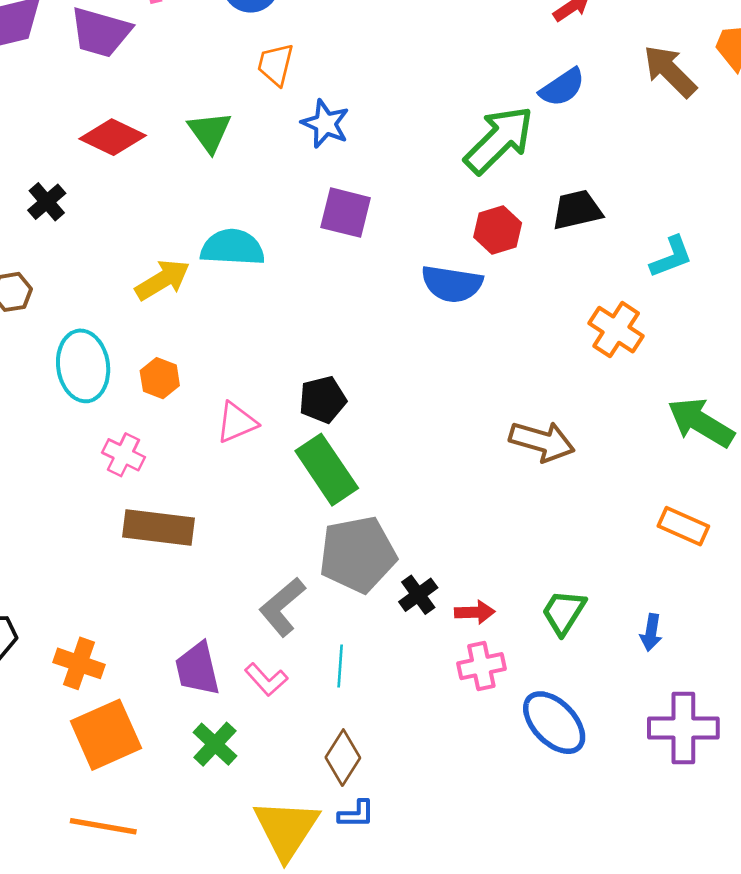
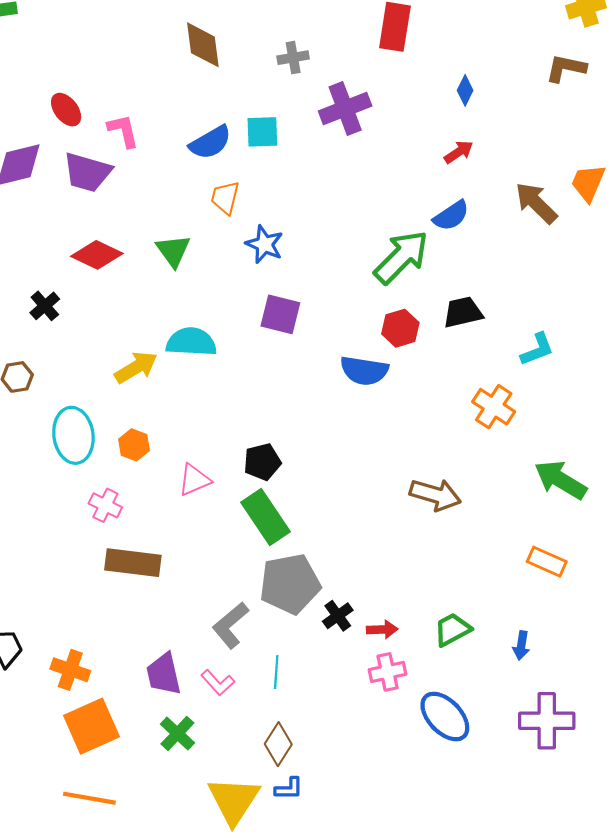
green trapezoid: (564, 612) -> (452, 630), turned 30

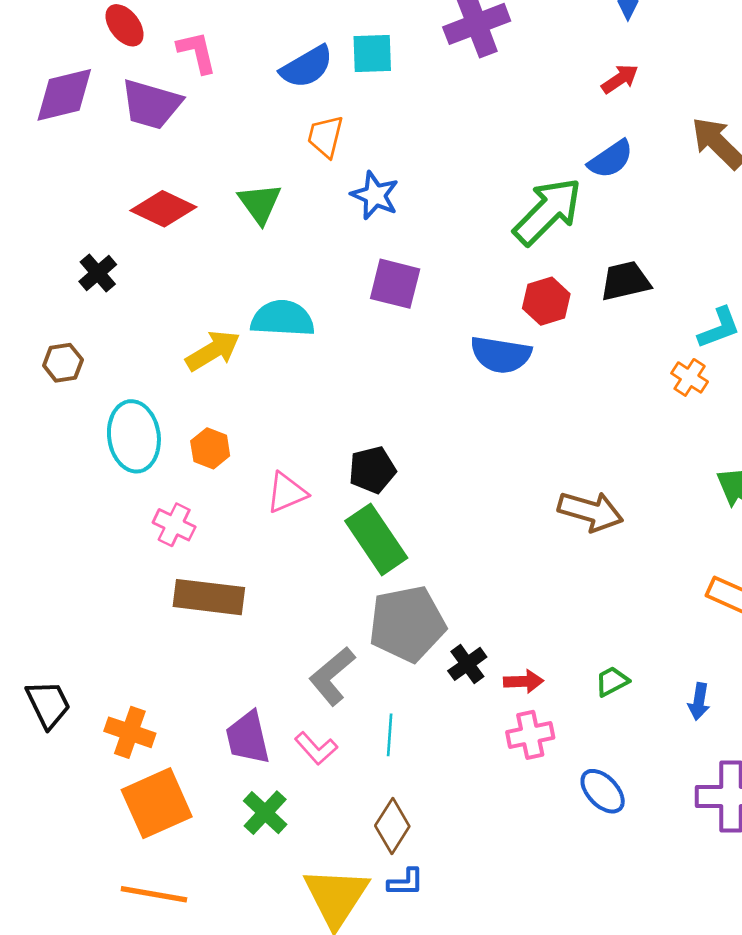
orange cross: (494, 407) -> (690, 377), moved, size x0.7
green trapezoid: (452, 630) -> (612, 681), size x0.7
blue ellipse: (445, 717) -> (603, 791), size x0.7

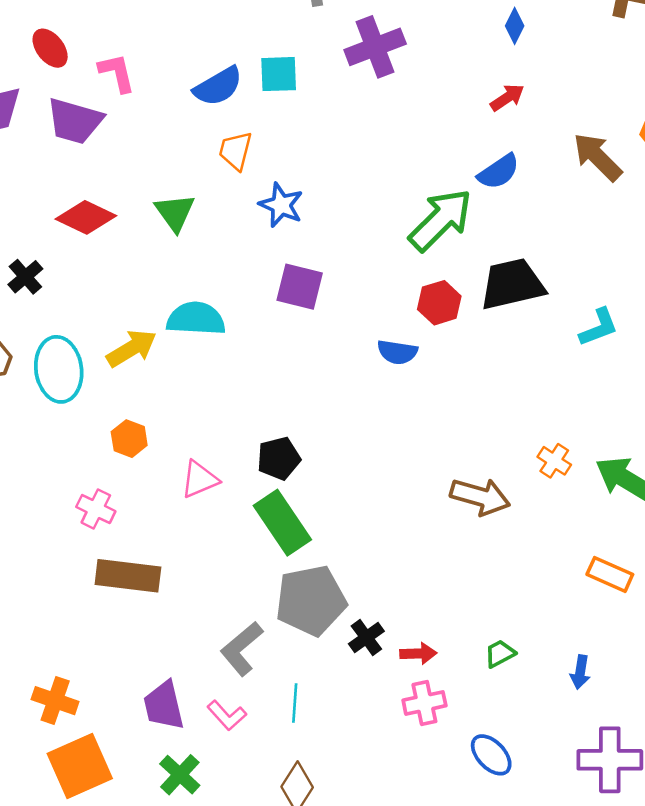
black trapezoid: (625, 281) -> (512, 284), size x1.4
blue semicircle: (501, 355) -> (397, 352), size x0.7
orange cross: (690, 377) -> (554, 461), moved
cyan ellipse: (134, 436) -> (59, 369), moved

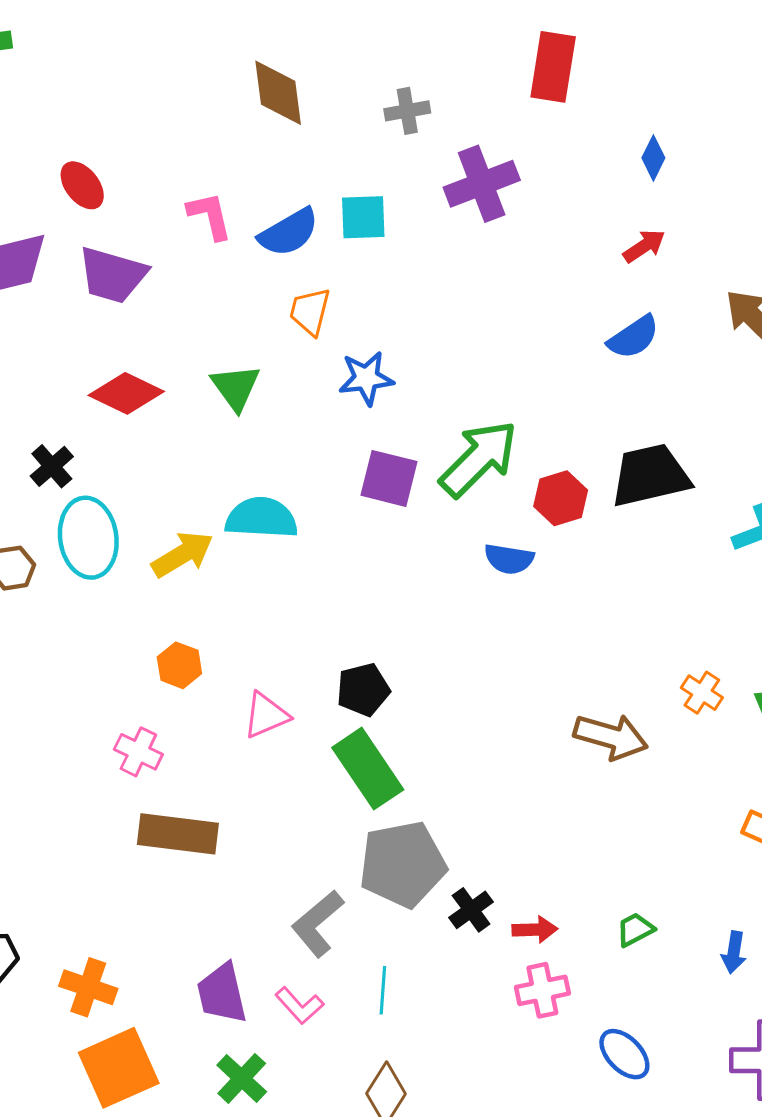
pink L-shape: (117, 73) -> (210, 216), moved
blue star: (281, 205) -> (366, 378), turned -30
green arrow: (441, 220) -> (479, 459), moved
cyan ellipse: (59, 369) -> (88, 538), moved

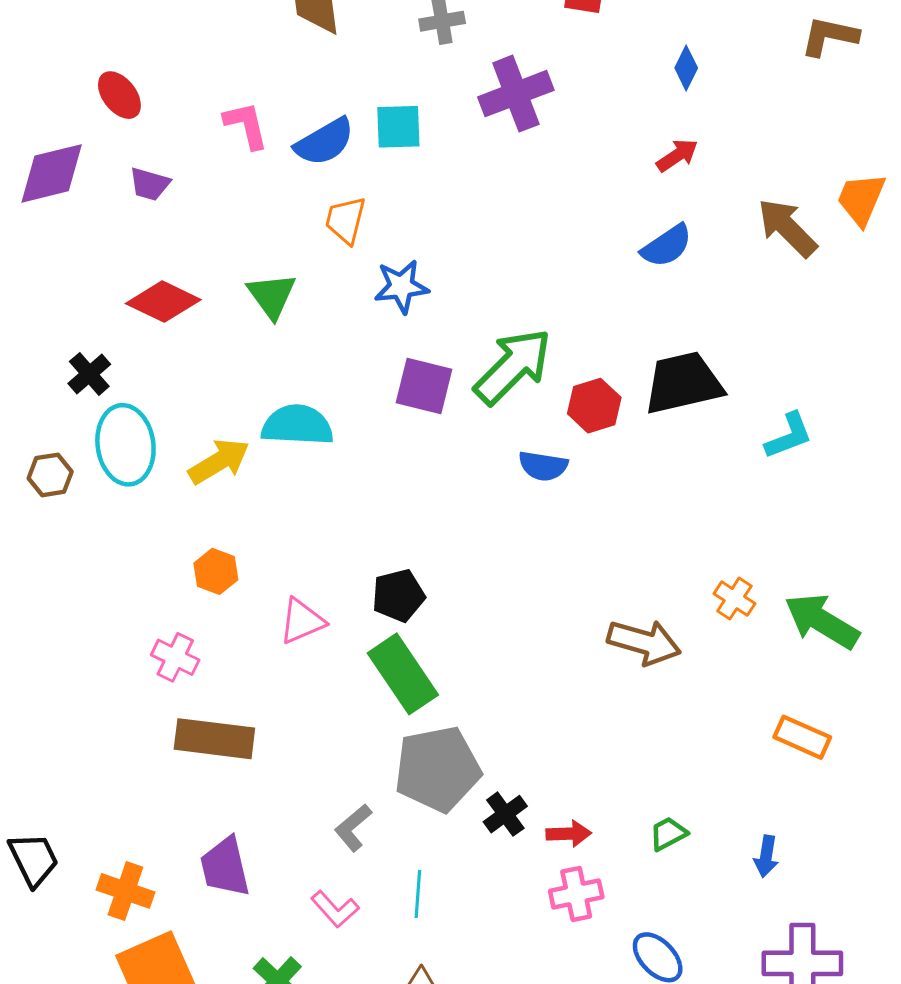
purple trapezoid: (113, 275) -> (150, 184), size x0.6
gray L-shape: (318, 923) -> (353, 828), size x0.7
purple trapezoid: (222, 993) -> (225, 867), moved

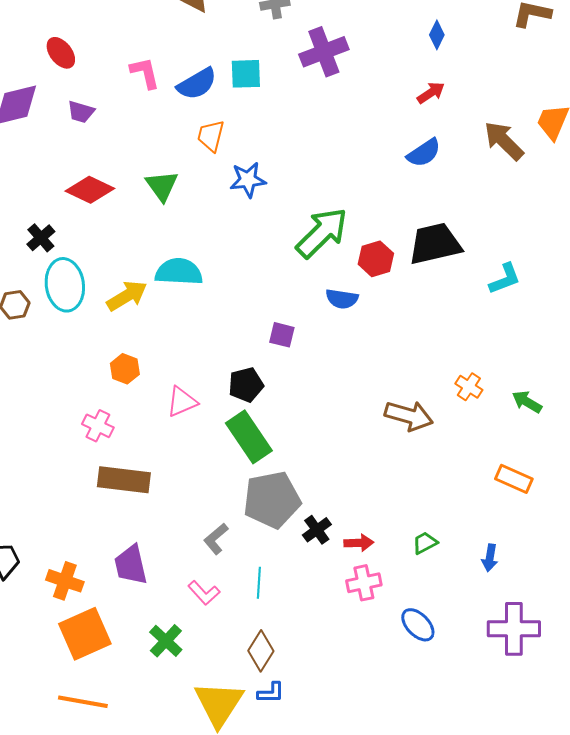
purple square: (424, 386) -> (282, 335), moved, size x0.7
green arrow: (822, 621) -> (527, 402), size x0.6

